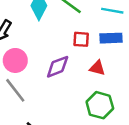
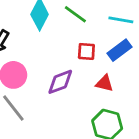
blue rectangle: (111, 38) -> (120, 50), turned -35

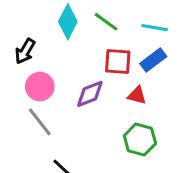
red square: (86, 52) -> (118, 61), size x1.4

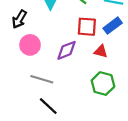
gray line: (40, 122) -> (42, 79), moved, turned -35

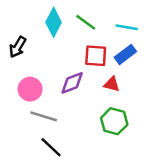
pink circle: (30, 45) -> (30, 89), moved

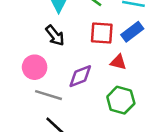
black arrow: (18, 47) -> (55, 35), moved, turned -70
purple diamond: (72, 83) -> (80, 76), moved

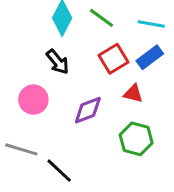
red square: (102, 33) -> (113, 59), turned -35
gray line: (49, 95) -> (21, 149), moved

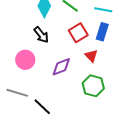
blue rectangle: (150, 57) -> (102, 32), turned -36
red triangle: (133, 94) -> (91, 56), turned 32

